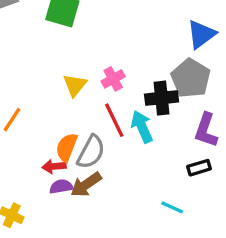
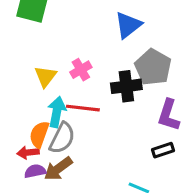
blue triangle: (201, 34) -> (128, 25), moved
red line: (114, 120) -> (83, 108), turned -56
cyan arrow: (142, 127) -> (57, 112), moved, turned 36

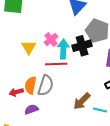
cyan arrow: (57, 112) -> (63, 49), moved
red arrow: (28, 153) -> (16, 92), moved
brown arrow: (58, 169) -> (82, 101), moved

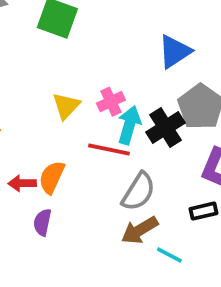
black cross: (82, 46) -> (166, 127), turned -30
gray semicircle: (46, 85) -> (139, 192), moved
purple semicircle: (31, 109) -> (42, 222), turned -72

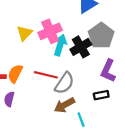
pink cross: (111, 102) -> (50, 31), size x1.5
red line: (109, 150) -> (46, 75), moved
cyan line: (169, 255) -> (81, 120), turned 40

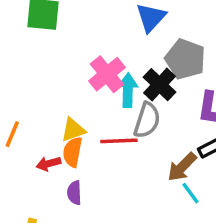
yellow triangle: (24, 33) -> (73, 130), moved, turned 42
gray semicircle: (64, 83) -> (147, 120), moved
brown arrow: (65, 105) -> (182, 167), moved

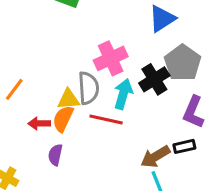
cyan arrow: (128, 90) -> (123, 94), moved
gray semicircle: (147, 120) -> (88, 88), moved, turned -36

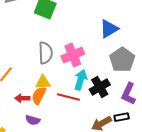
black cross: (154, 79) -> (100, 87), moved
gray semicircle: (88, 88) -> (46, 53), moved
purple semicircle: (55, 155) -> (33, 120), turned -88

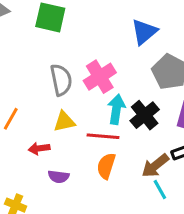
orange semicircle: (39, 95) -> (106, 166), moved

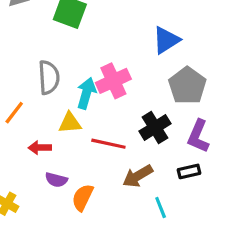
gray semicircle: (61, 80) -> (49, 77), moved
cyan arrow: (116, 109) -> (86, 93), moved
orange semicircle: (106, 166) -> (83, 197), moved
brown arrow: (155, 166) -> (138, 176), moved

